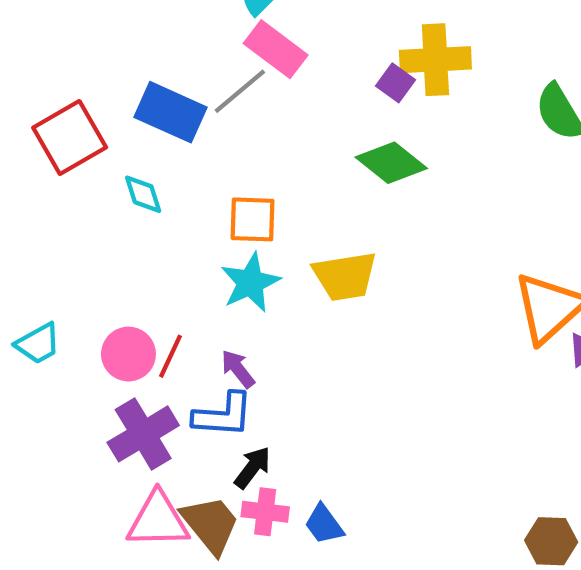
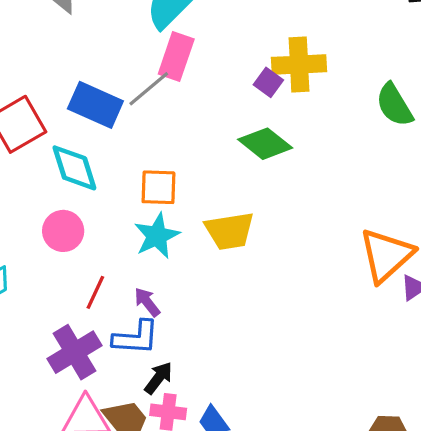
pink rectangle: (276, 49) -> (176, 56), turned 72
cyan diamond: (143, 194) -> (74, 168), size x1.6
pink circle: (128, 354) -> (63, 231), moved

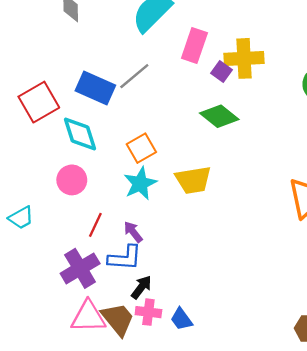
pink rectangle: (176, 56) -> (194, 45), moved
orange square: (158, 187) -> (141, 148), turned -32

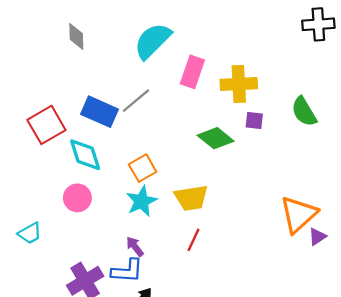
purple square: (222, 71) -> (254, 120), moved, turned -30
red line: (95, 225) -> (193, 240), moved

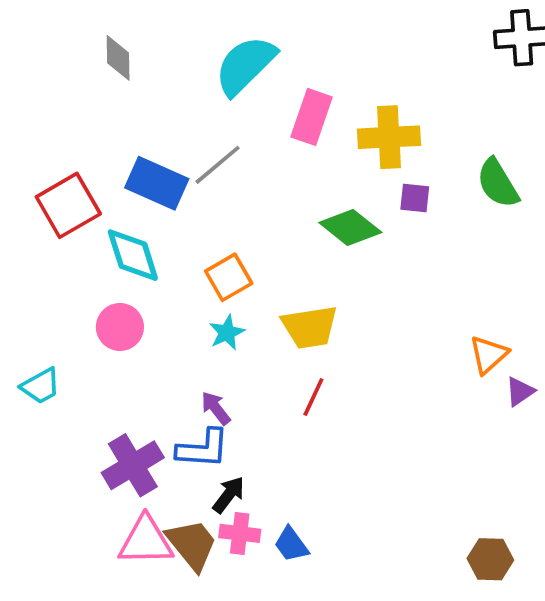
cyan star: (142, 201) -> (227, 333), size x0.7
orange triangle: (298, 214) -> (489, 355), size x0.6

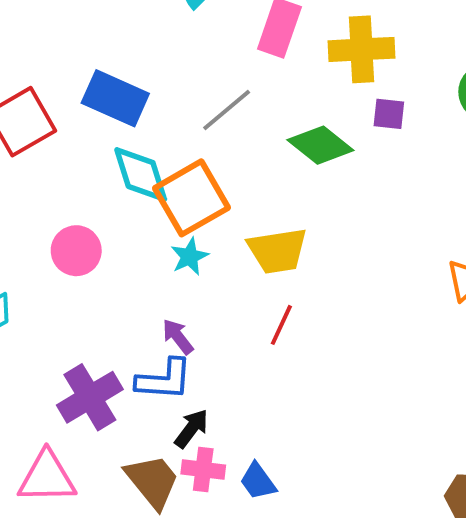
gray line: (218, 165) -> (227, 110), moved
cyan diamond: (133, 255) -> (141, 174), moved
orange square: (229, 277) -> (191, 198), size x1.5
pink triangle: (146, 541) -> (47, 477), moved

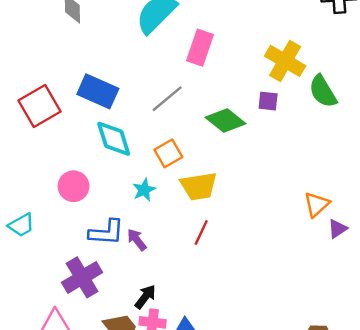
yellow cross: (361, 49) -> (285, 61), moved, turned 33
orange square: (191, 198) -> (168, 153), moved, size x0.6
blue L-shape: (164, 380) -> (106, 232), moved

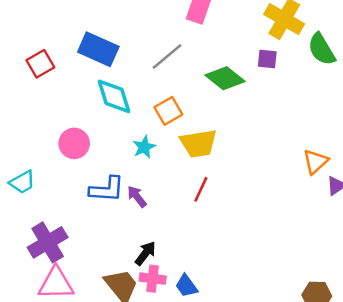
red square: (40, 106) -> (40, 64), size x0.7
purple cross: (82, 277) -> (48, 242), moved

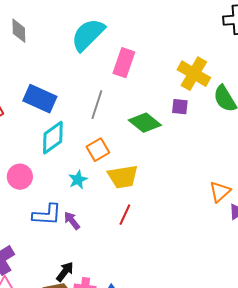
gray line: (167, 57) -> (97, 105), turned -32
cyan diamond: (114, 96) -> (53, 138), turned 72
black arrow: (145, 253) -> (65, 272), moved

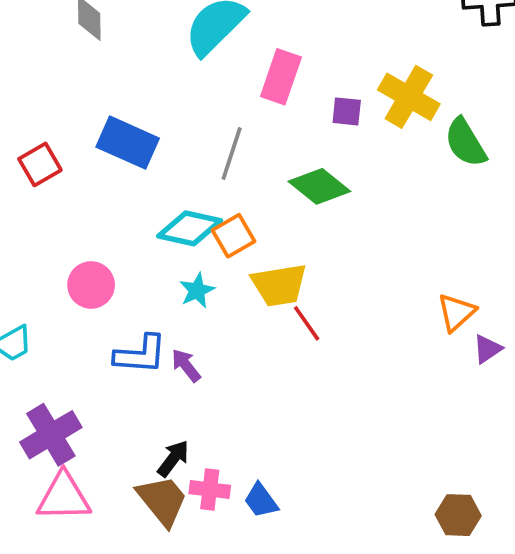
purple square: (180, 107) -> (347, 111), moved
cyan diamond: (53, 138) -> (190, 228), moved, turned 48
red line: (125, 215) -> (307, 323), moved, turned -60

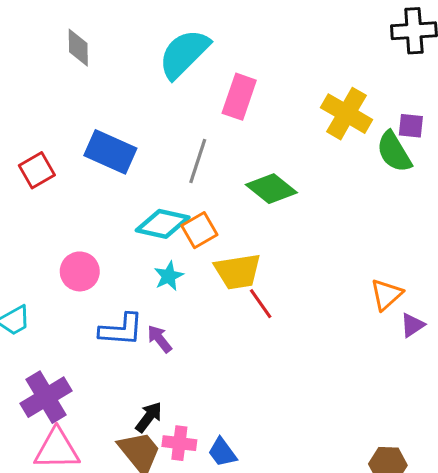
purple square: (347, 111) -> (411, 126), moved

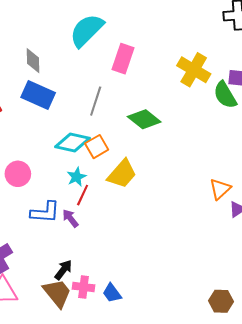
gray diamond: (78, 48) -> (33, 61), moved
yellow trapezoid: (238, 271) -> (122, 174), turned -40
red line: (261, 304) -> (83, 195), moved, turned 60

